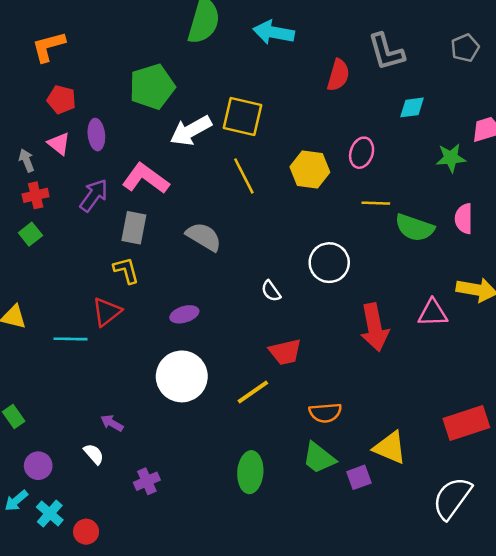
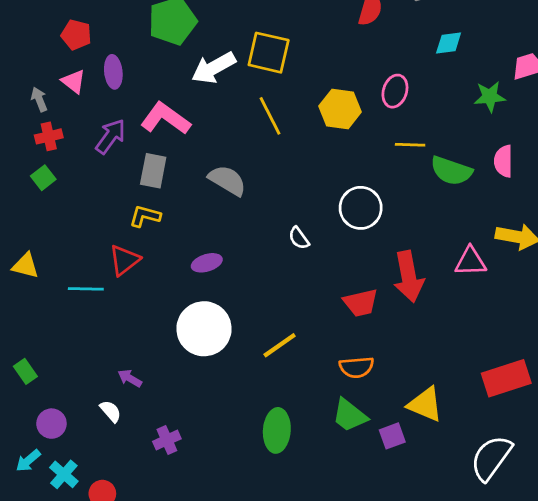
yellow L-shape: (126, 270) -> (145, 216), turned -60
red trapezoid: (285, 352) -> (361, 303), moved

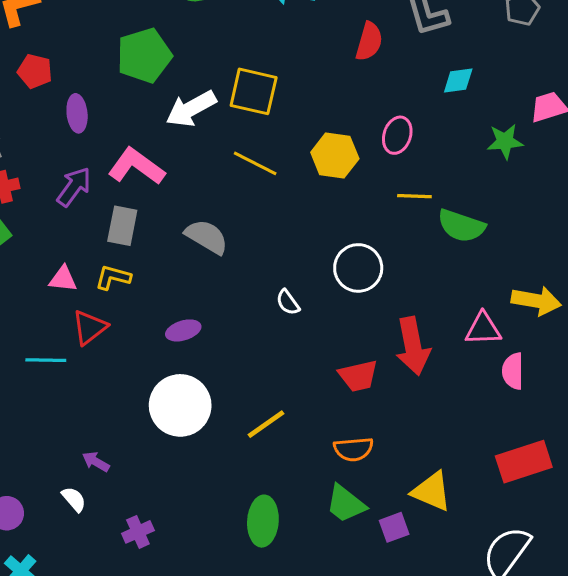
pink triangle: (73, 81) -> (63, 279), moved, turned -32
yellow line: (270, 116) -> (255, 163), turned -36
pink semicircle: (504, 161) -> (513, 371), moved

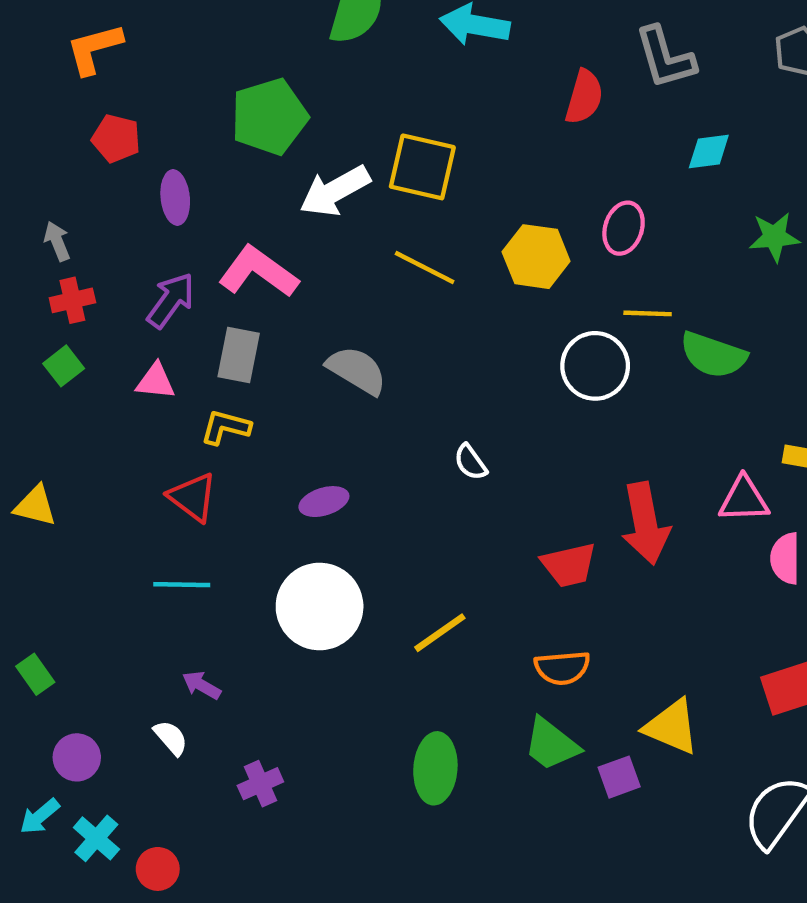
white circle: (358, 268) -> (595, 366), moved
pink triangle: (63, 279) -> (156, 381), moved
red triangle: (90, 327) -> (193, 497), turned -45
cyan line: (46, 360) -> (182, 585), moved

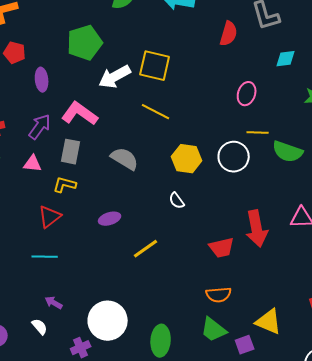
yellow hexagon: (536, 257) -> (187, 159), moved
red triangle: (193, 497) -> (50, 217), turned 45
white circle: (320, 606) -> (108, 321), moved
yellow line: (440, 633) -> (146, 249), moved

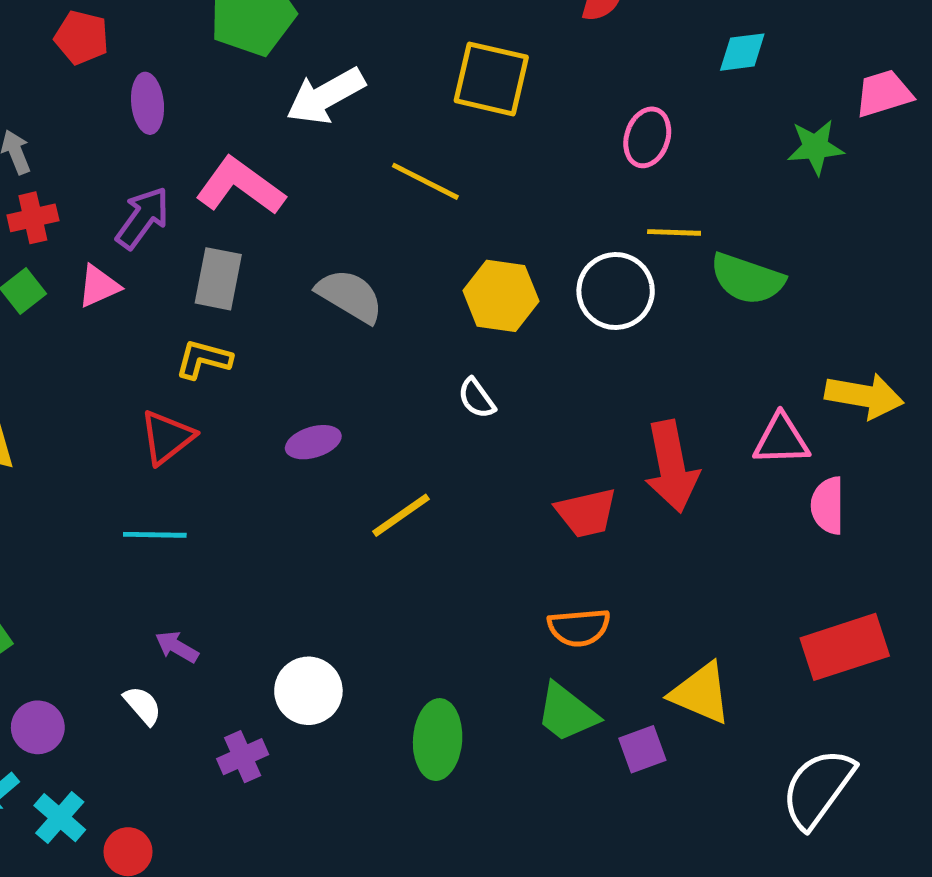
yellow square: (155, 66) -> (491, 79), moved
pink triangle: (33, 164) -> (99, 286), moved, turned -30
white circle: (108, 321) -> (308, 691), size x0.7

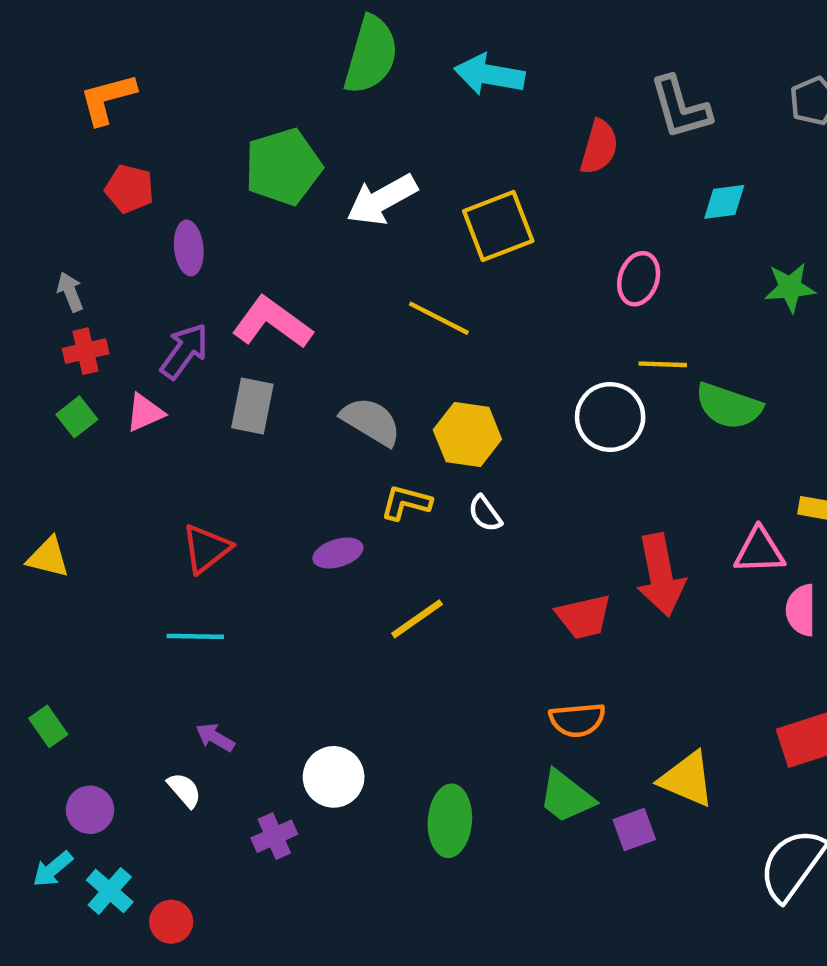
yellow square: (491, 79) -> (498, 226), turned -34
white arrow: (325, 96) -> (382, 200), moved
yellow hexagon: (501, 296) -> (467, 435), moved
yellow L-shape: (204, 359) -> (406, 503), moved

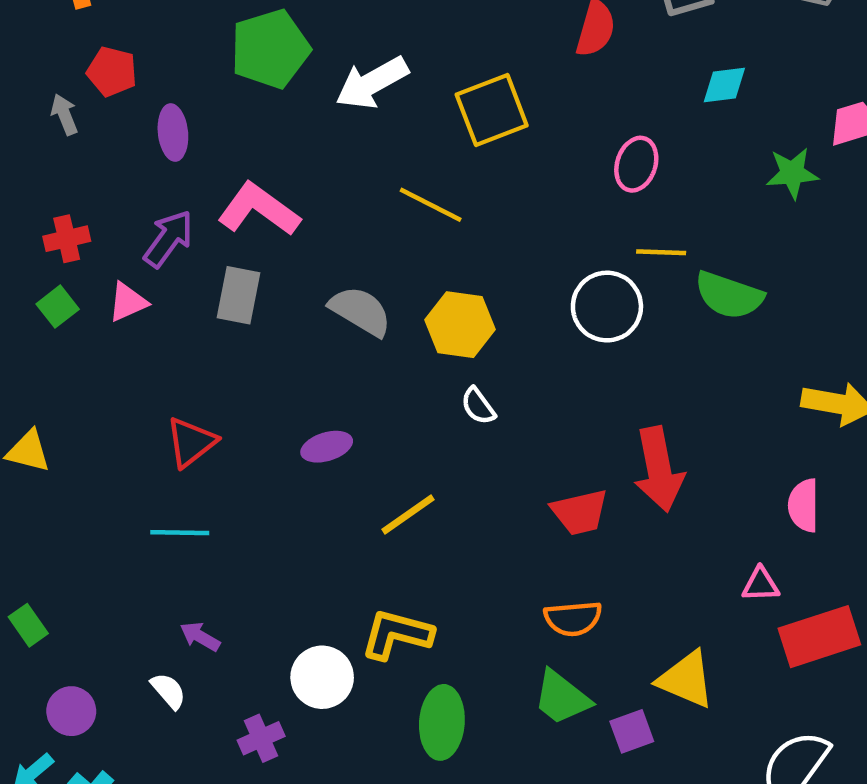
gray arrow: (70, 292) -> (64, 114), moved
yellow L-shape: (406, 503) -> (397, 634), moved, size x1.4
pink triangle: (759, 551) -> (761, 585), moved, size x0.7

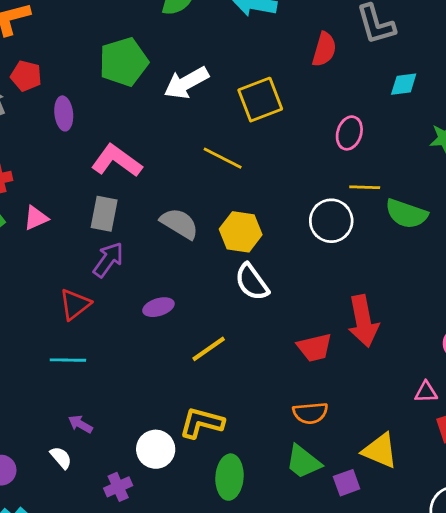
purple arrow: (168, 239) -> (108, 260), moved
white semicircle: (478, 406) -> (252, 282), size x1.6

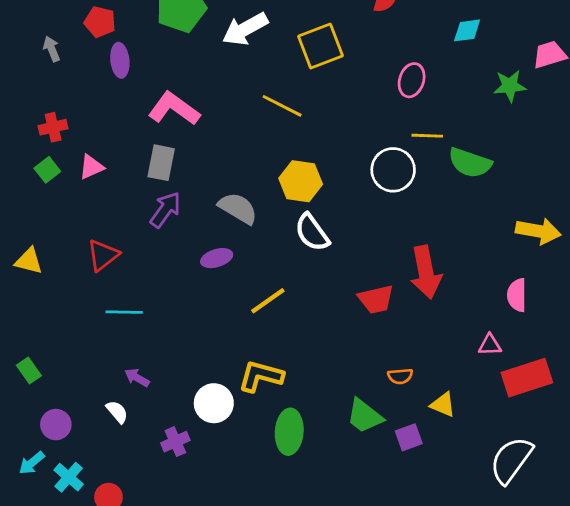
red pentagon: (26, 76) -> (100, 22), moved
gray semicircle: (179, 224) -> (238, 208), moved
red triangle: (75, 304) -> (103, 255), moved
orange semicircle: (310, 413) -> (400, 376), moved, size x0.7
yellow triangle: (380, 451) -> (443, 405), size x0.7

